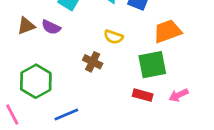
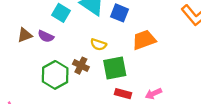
green square: (152, 65) -> (115, 68), moved
green hexagon: (36, 81) -> (55, 75), moved

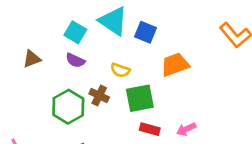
purple semicircle: (46, 36) -> (75, 60), moved

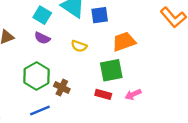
blue square: (146, 32) -> (100, 15), turned -30
brown cross: (99, 95) -> (62, 88), moved
green square: (140, 98) -> (111, 70), moved

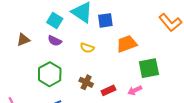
green square: (111, 70) -> (149, 68), moved
brown cross: (62, 88) -> (86, 82), moved
red rectangle: (103, 94) -> (108, 90), turned -40

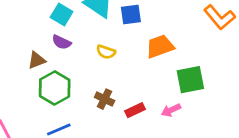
brown triangle: (23, 40) -> (37, 60), moved

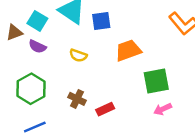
brown triangle: (37, 60) -> (14, 32), moved
pink arrow: (171, 110) -> (163, 109), moved

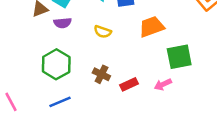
purple semicircle: (37, 47) -> (63, 23), turned -30
pink arrow: (163, 109) -> (163, 84), moved

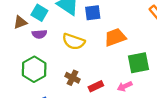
yellow semicircle: (103, 32) -> (74, 42), size x1.5

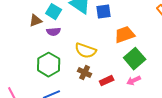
yellow semicircle: (74, 42) -> (86, 51), moved
green square: (139, 63) -> (135, 59), moved, turned -30

